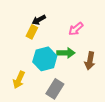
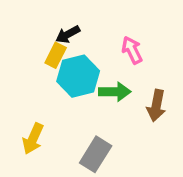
pink arrow: (76, 29) -> (132, 50), turned 105
cyan hexagon: (45, 59) -> (78, 76), moved

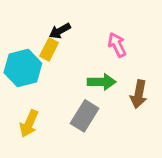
cyan hexagon: (78, 76) -> (23, 68), moved
gray rectangle: (96, 154) -> (85, 116), moved

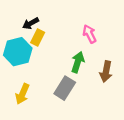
black arrow: (60, 31) -> (31, 23), moved
green arrow: (102, 82) -> (78, 62), turned -72

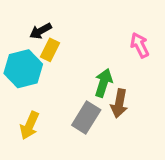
pink arrow: (89, 34) -> (140, 45), moved
brown arrow: (106, 72) -> (119, 103), moved

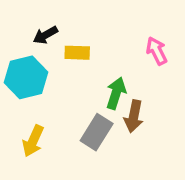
yellow rectangle: (50, 50) -> (77, 53), moved, turned 65

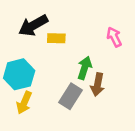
black arrow: (45, 35) -> (33, 25), size x1.6
cyan hexagon: (26, 77) -> (19, 74), moved

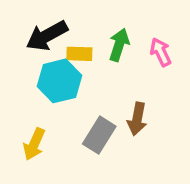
green arrow: (85, 68) -> (119, 45), moved
cyan hexagon: (19, 74) -> (59, 81), moved

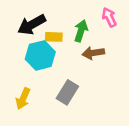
pink arrow: (161, 52) -> (109, 17), moved
brown arrow: (137, 119) -> (93, 53), moved, turned 70

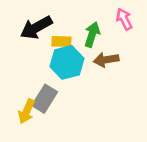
cyan hexagon: (40, 55) -> (67, 62), moved
gray rectangle: (67, 92) -> (45, 99), moved

